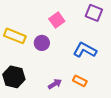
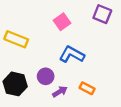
purple circle: (42, 43) -> (46, 76), moved
blue L-shape: (85, 50) -> (72, 55), moved

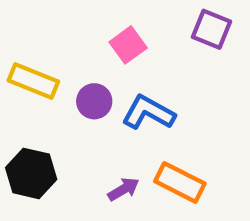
purple circle: (46, 76) -> (94, 101), moved
orange rectangle: (87, 88) -> (180, 182), size x1.5

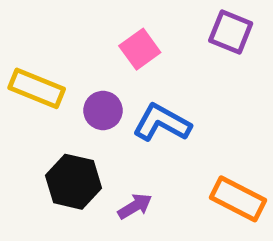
black hexagon: (31, 173) -> (74, 182), moved
orange rectangle: (180, 182) -> (238, 199), moved

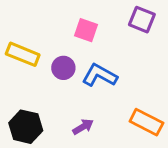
pink square: (140, 49) -> (86, 30), turned -35
black hexagon: (74, 182) -> (26, 127), moved

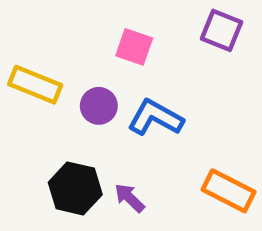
black hexagon: (26, 127) -> (75, 188), moved
purple arrow: (83, 127) -> (129, 198), turned -105

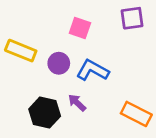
purple square: (221, 30) -> (132, 18), turned -30
purple arrow: (129, 198) -> (77, 103), moved

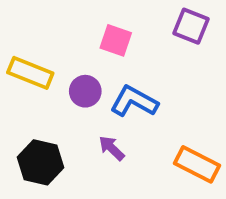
purple square: (132, 18) -> (191, 26), turned 30
black hexagon: (45, 113) -> (41, 162), moved

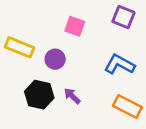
blue L-shape: (134, 101) -> (119, 64), moved
black hexagon: (41, 162) -> (39, 95), moved

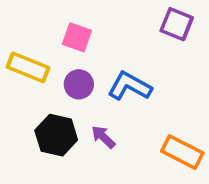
pink square: (75, 26) -> (77, 37), moved
blue L-shape: (119, 64) -> (130, 86), moved

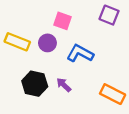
pink square: (77, 37) -> (63, 21), moved
purple circle: (79, 84) -> (47, 43), moved

